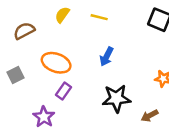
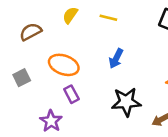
purple rectangle: (63, 91) -> (71, 94), turned -63

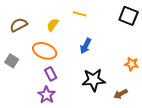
yellow semicircle: (70, 15) -> (53, 25), moved
gray square: (22, 78) -> (12, 61), turned -32
purple star: (51, 121) -> (47, 95), moved

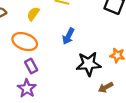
black star: (94, 80) -> (89, 64), moved

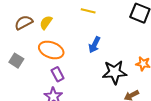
yellow semicircle: (33, 14) -> (46, 23), moved

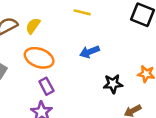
blue arrow: (94, 45) -> (90, 52), turned 42
black star: (115, 72) -> (113, 84), size x0.7

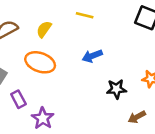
yellow semicircle: (33, 26) -> (44, 29), moved
purple rectangle: (46, 86) -> (18, 99), moved

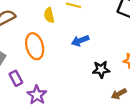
yellow semicircle: (44, 29) -> (49, 15), moved, turned -48
orange ellipse: (40, 62) -> (35, 46), turned 55

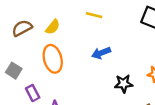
yellow semicircle: (49, 15) -> (53, 27), moved, turned -128

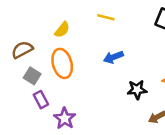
brown semicircle: (22, 28) -> (22, 50), moved
gray square: (14, 71) -> (32, 76), moved

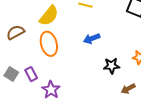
yellow semicircle: (62, 30) -> (49, 16), size x1.5
gray square: (32, 76) -> (11, 74), moved

